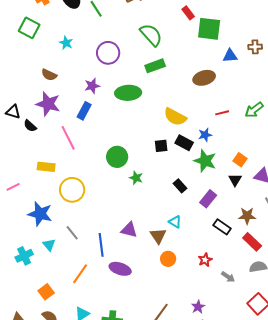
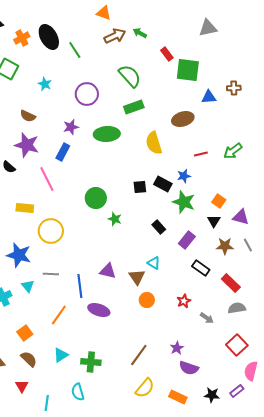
yellow semicircle: (175, 117) -> (154, 143), moved, turned 45
brown star: (247, 216) -> (225, 246), moved
gray line: (72, 233) -> (51, 274), turned -49

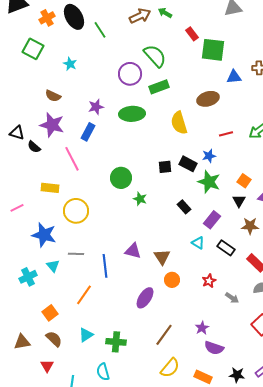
purple circle: (87, 94) -> (130, 74), moved
cyan triangle: (154, 263) -> (198, 243), moved
purple ellipse: (99, 310) -> (145, 298), moved, turned -75

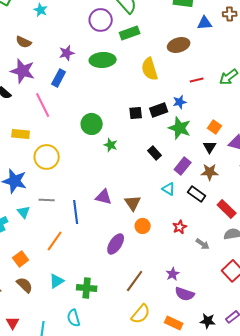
black rectangle: (188, 164) -> (159, 110), turned -48
brown star: (250, 226) -> (210, 172), moved
red triangle: (47, 366) -> (13, 323), moved

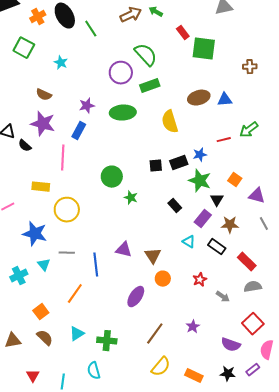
blue triangle: (205, 23) -> (225, 100), moved
red line: (197, 80) -> (224, 140), moved
pink line: (43, 105) -> (63, 158), turned 30
black triangle: (210, 147) -> (217, 200), moved
purple semicircle: (185, 294) -> (231, 345), moved

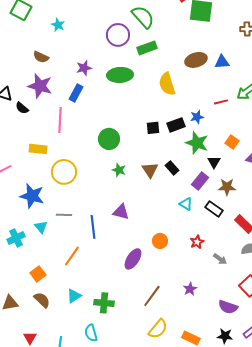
green star: (131, 198) -> (119, 170), moved
brown triangle: (153, 256) -> (150, 170), moved

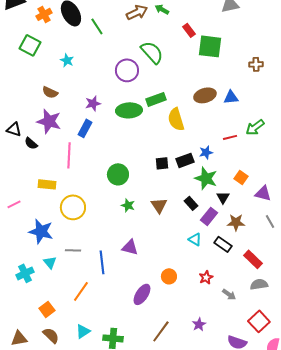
green rectangle: (147, 48) -> (156, 99), moved
black rectangle: (172, 168) -> (191, 203), moved

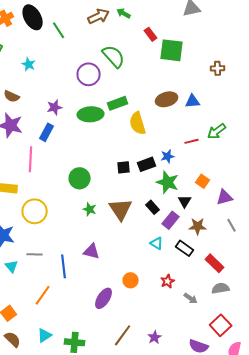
purple triangle: (263, 193) -> (225, 197), turned -30
brown triangle: (159, 205) -> (121, 209), size x1.4
purple star: (199, 324) -> (155, 337), moved

